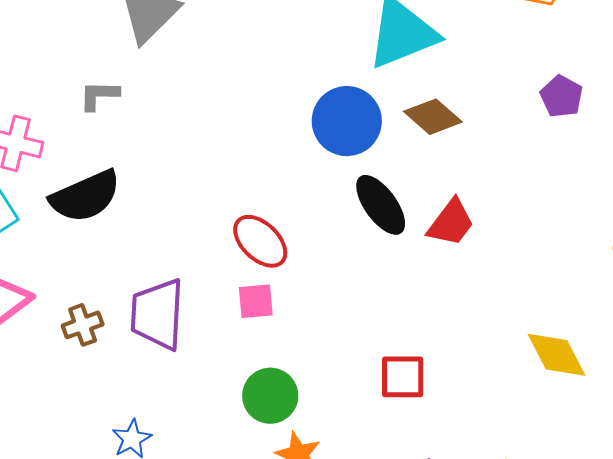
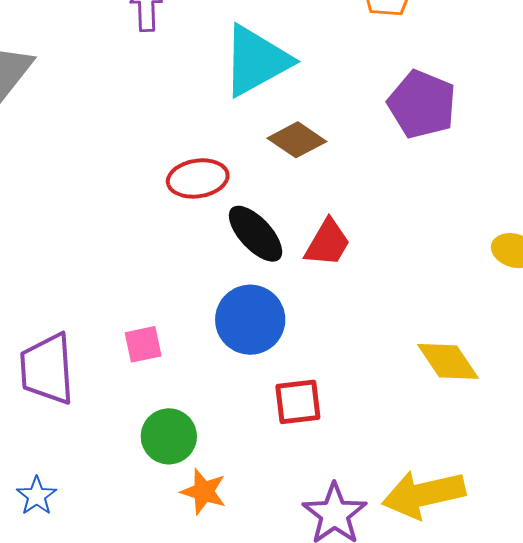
purple pentagon: (561, 96) -> (422, 104), size x1.6
blue circle: (347, 121) -> (250, 320), moved
red ellipse: (260, 241) -> (198, 178), moved, turned -46

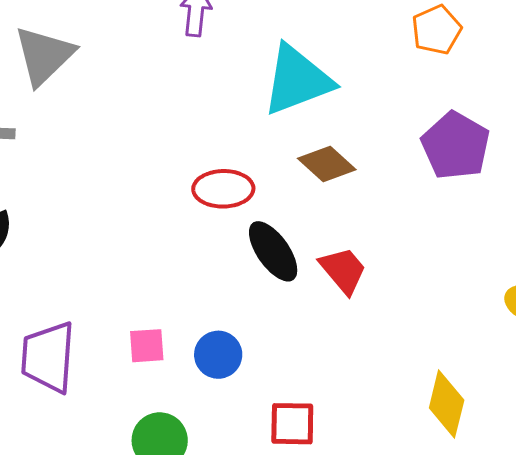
red trapezoid: (327, 243) -> (343, 270), turned -78
blue circle: (250, 320) -> (218, 355), moved, size x0.7
yellow diamond: (448, 361) -> (447, 404), turned 40

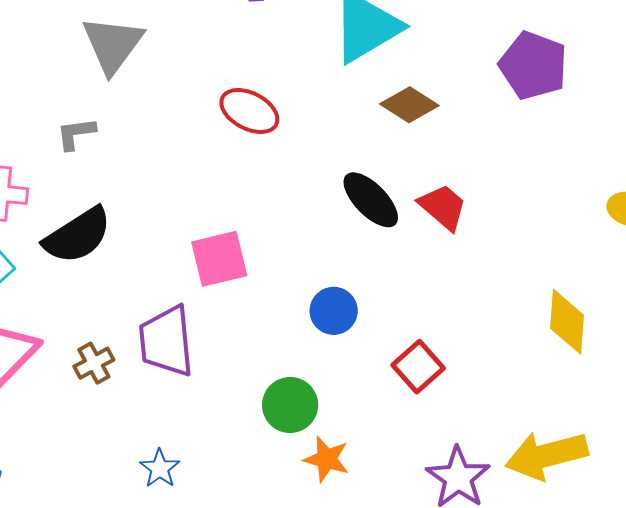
red ellipse: (223, 189) -> (249, 111), moved, turned 38
pink square: (147, 346) -> (219, 259), moved, size x1.5
red square: (292, 424) -> (418, 367), turned -33

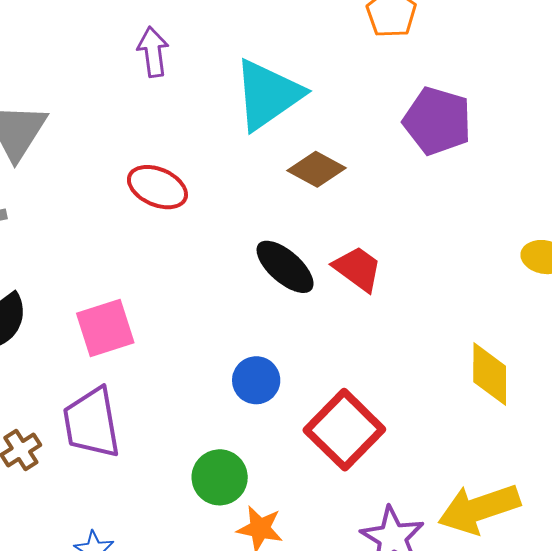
pink square: (219, 259) -> (105, 328), moved
red square: (418, 367) -> (344, 430), size x1.5

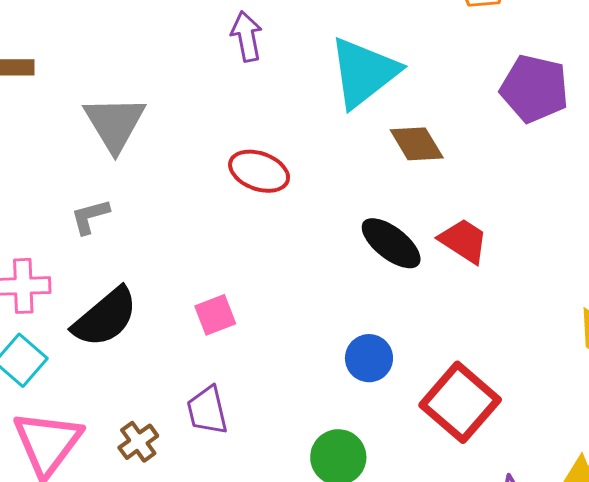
brown diamond: (316, 169) -> (417, 144), turned 34
pink square: (105, 328) -> (215, 315), size x0.7
purple trapezoid: (92, 423) -> (207, 410), size x0.7

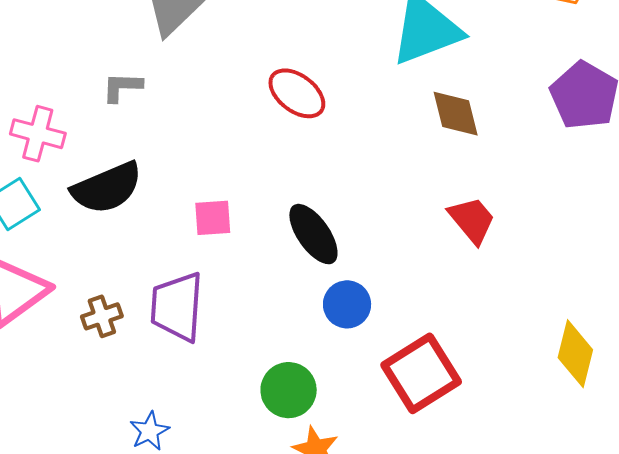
black ellipse: (391, 243) -> (313, 234), moved
purple trapezoid: (207, 410) -> (177, 307), size x1.4

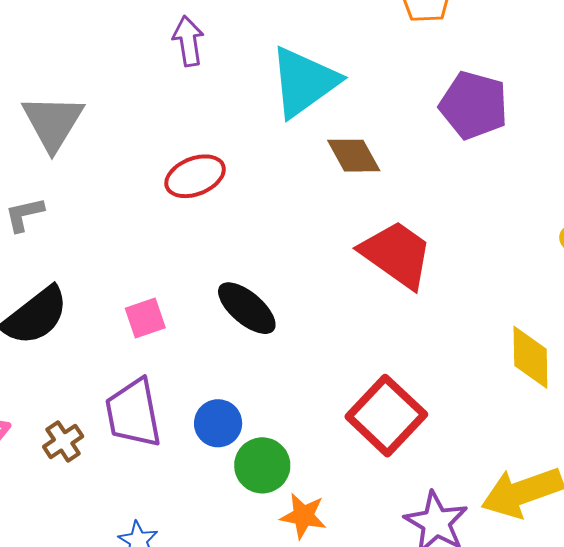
red ellipse: (297, 93) -> (195, 176), turned -44
red trapezoid: (472, 220) -> (397, 254), size x1.5
blue circle: (347, 304) -> (218, 423), moved

